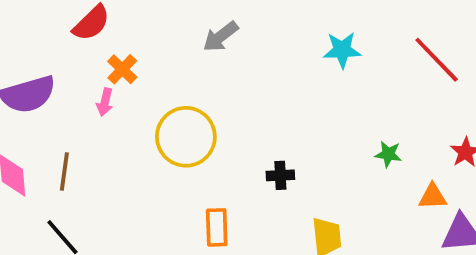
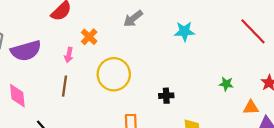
cyan star: (342, 50) -> (184, 31), moved
orange cross: (122, 69) -> (89, 37), moved
brown line: (64, 172) -> (64, 86), moved

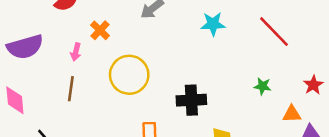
red line: (253, 31) -> (274, 32), moved
black cross: (166, 96) -> (191, 100), size x1.6

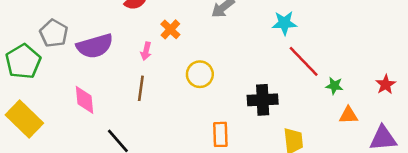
red line: (274, 32) -> (304, 61), moved
yellow circle: (129, 75) -> (200, 74), size x0.7
orange triangle: (292, 114) -> (348, 115), moved

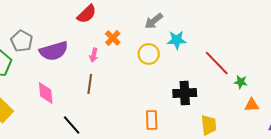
cyan star: (284, 23) -> (177, 40), moved
yellow circle: (200, 74) -> (149, 54), moved

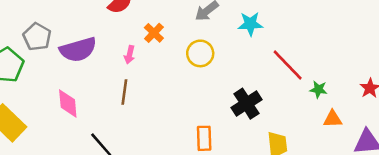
cyan star: (177, 40) -> (250, 24), moved
black cross: (185, 93) -> (246, 104), turned -30

